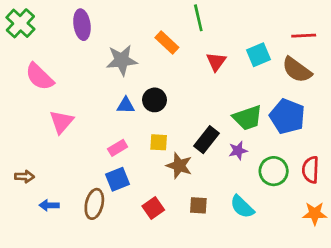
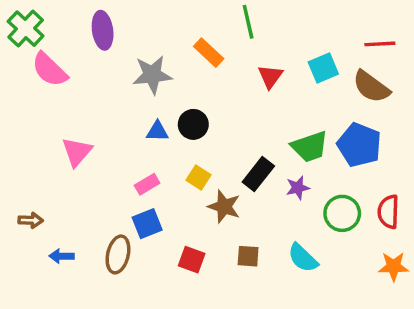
pink semicircle: (40, 77) -> (50, 70), moved
yellow square: (159, 142) -> (198, 177), turned 30
red square: (153, 208) -> (192, 260), turned -35

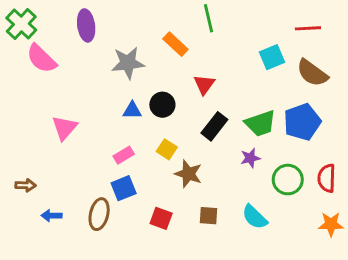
red line: (380, 44) -> (308, 28), moved
red triangle: (270, 76) -> (204, 85), moved
blue pentagon: (359, 145) -> (302, 122), turned 30
black rectangle: (258, 174) -> (214, 126), moved

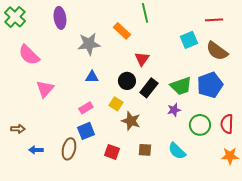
pink semicircle: (41, 59) -> (29, 55), moved
black circle: (162, 105) -> (127, 81), moved

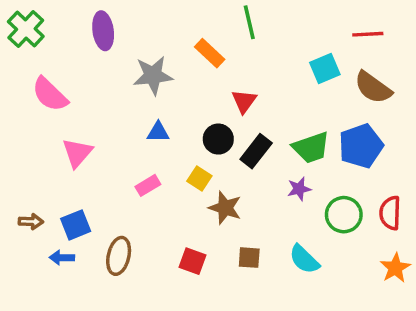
blue square: (86, 131) -> (76, 225), moved
orange star: (230, 156) -> (395, 268), turned -30

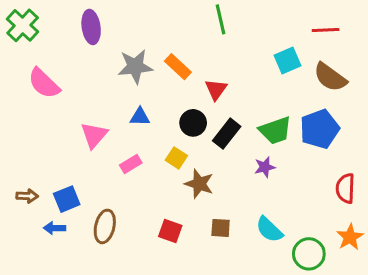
orange rectangle: (210, 53) -> (178, 67), moved
pink triangle: (77, 153) -> (94, 135), moved
green circle: (344, 215) -> (309, 254), moved

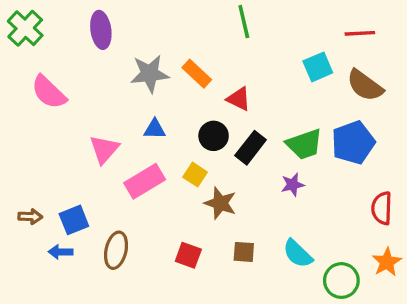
red triangle: (216, 89) -> (239, 99), turned -40
pink rectangle: (131, 164) -> (145, 181), size x1.6

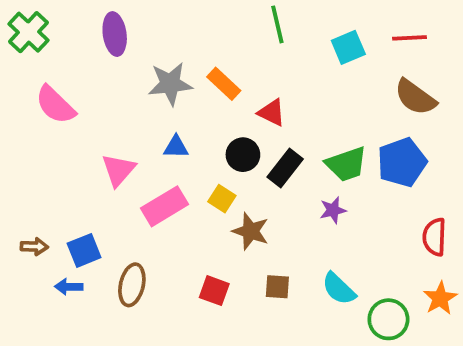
cyan square: (318, 67) -> (348, 47), moved

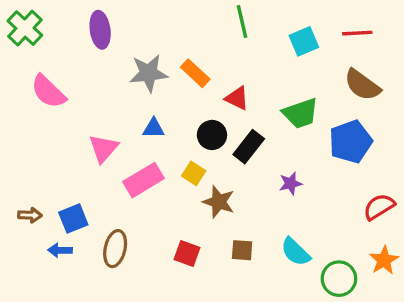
green trapezoid: (346, 164) -> (301, 113), moved
red semicircle: (434, 237) -> (379, 207), turned 56

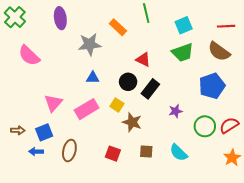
red line: (357, 33) -> (226, 26), moved
orange rectangle: (195, 73) -> (118, 27), moved
green trapezoid: (301, 113) -> (183, 53), moved
pink triangle: (103, 148) -> (53, 103), moved
green circle: (339, 279) -> (205, 126), moved

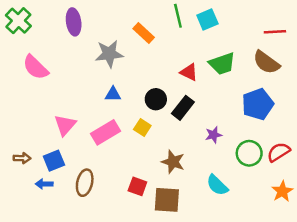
cyan square: (184, 25) -> (207, 19), moved
red triangle: (143, 60) -> (189, 72), moved
brown star: (132, 122) -> (173, 162), moved
brown square: (146, 152) -> (167, 200), moved, size x1.6

